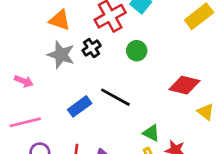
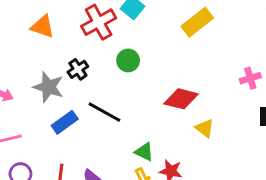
black cross: (92, 48) -> (78, 69), moved
gray star: (61, 55) -> (48, 87), moved

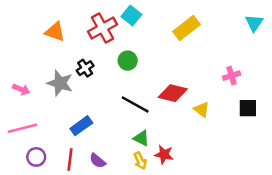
black line: (104, 112) -> (135, 104), moved
blue rectangle: (65, 122) -> (81, 126), moved
yellow triangle: (205, 128) -> (202, 109), moved

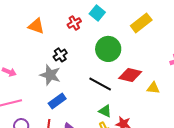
red cross: (103, 28) -> (74, 23), size x0.6
green circle: (128, 61) -> (108, 49), moved, size x1.6
gray star: (60, 83) -> (50, 75), moved
yellow triangle: (202, 109) -> (153, 88), turned -32

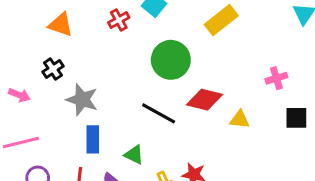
black cross: (60, 55) -> (53, 69), moved
blue rectangle: (57, 101) -> (93, 139), turned -54
green triangle: (105, 111) -> (134, 155), moved

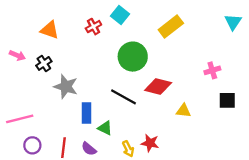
pink arrow: (19, 95) -> (17, 55), moved
yellow triangle: (240, 120) -> (183, 111), moved
blue rectangle: (93, 139) -> (87, 113), moved

